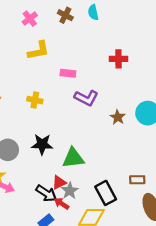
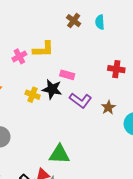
pink cross: (30, 19) -> (19, 56), moved
brown star: (118, 117) -> (108, 107), moved
black star: (42, 144) -> (52, 89), moved

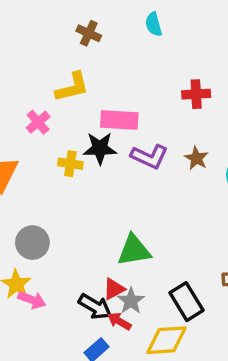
brown cross: (74, 21) -> (89, 33), moved
pink cross: (19, 56) -> (38, 122), moved
pink rectangle: (67, 75) -> (119, 120), size x1.5

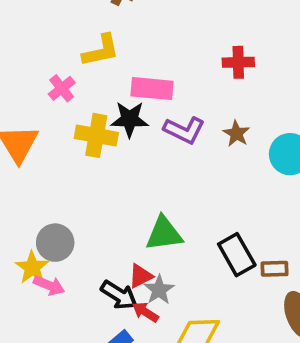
yellow cross: (70, 164) -> (96, 135), size x1.5
gray circle: (32, 243) -> (55, 243), moved
black rectangle: (186, 302) -> (237, 255), moved

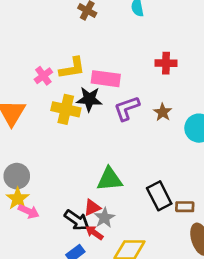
yellow L-shape: (101, 51) -> (72, 68), moved
purple L-shape: (184, 130) -> (127, 108), turned 132
gray circle: (55, 243) -> (17, 176), moved

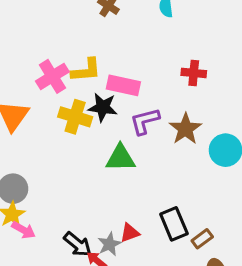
pink cross: (43, 76) -> (52, 76), size x1.5
brown star: (163, 112) -> (185, 129), size x1.5
green triangle: (110, 179) -> (120, 158), moved
brown rectangle: (185, 207) -> (202, 239), turned -42
red triangle: (92, 208) -> (130, 233), moved

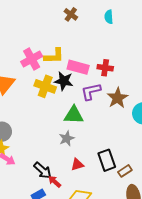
red cross: (194, 73) -> (105, 68), moved
gray star: (109, 244) -> (67, 138), moved

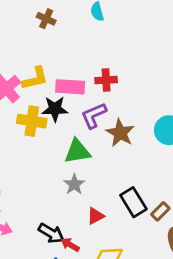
brown star: (117, 98) -> (120, 133), moved

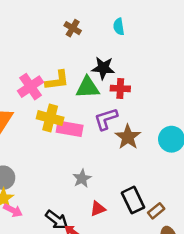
pink rectangle: (70, 87) -> (70, 129), moved
black star: (55, 109) -> (103, 68), moved
green triangle: (77, 151) -> (88, 87), moved

